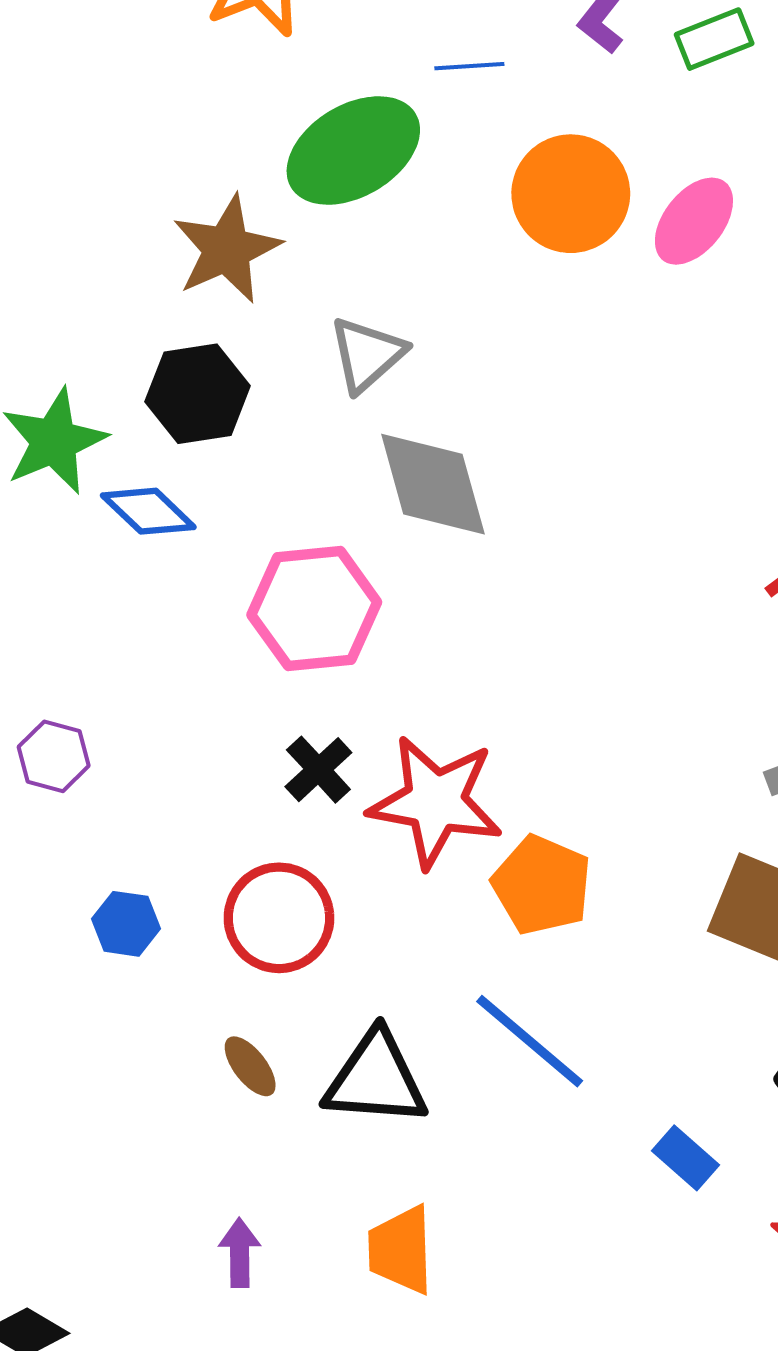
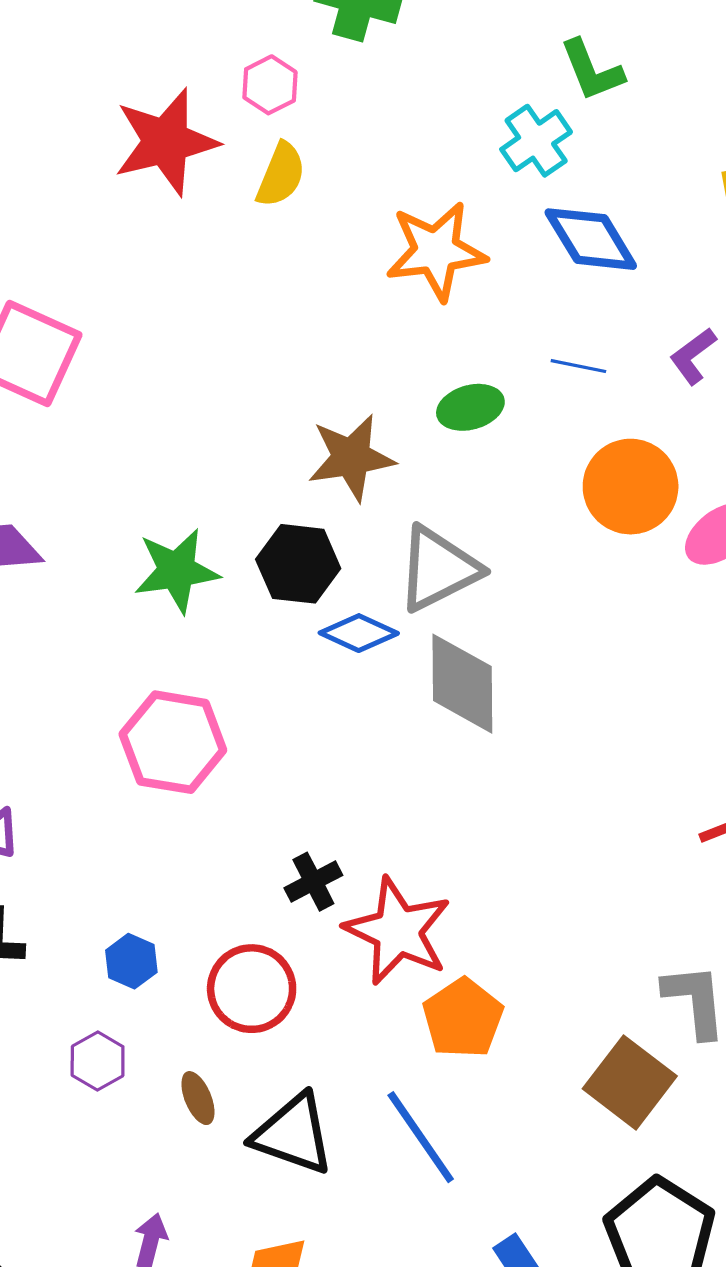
green ellipse: (353, 151) -> (470, 407), size x0.6
gray triangle: (367, 354) -> (438, 569), size x1.4
blue diamond: (148, 511) -> (359, 633), moved, turned -34
pink hexagon: (314, 608) -> (173, 742), moved
purple hexagon: (54, 756) -> (98, 1061), moved

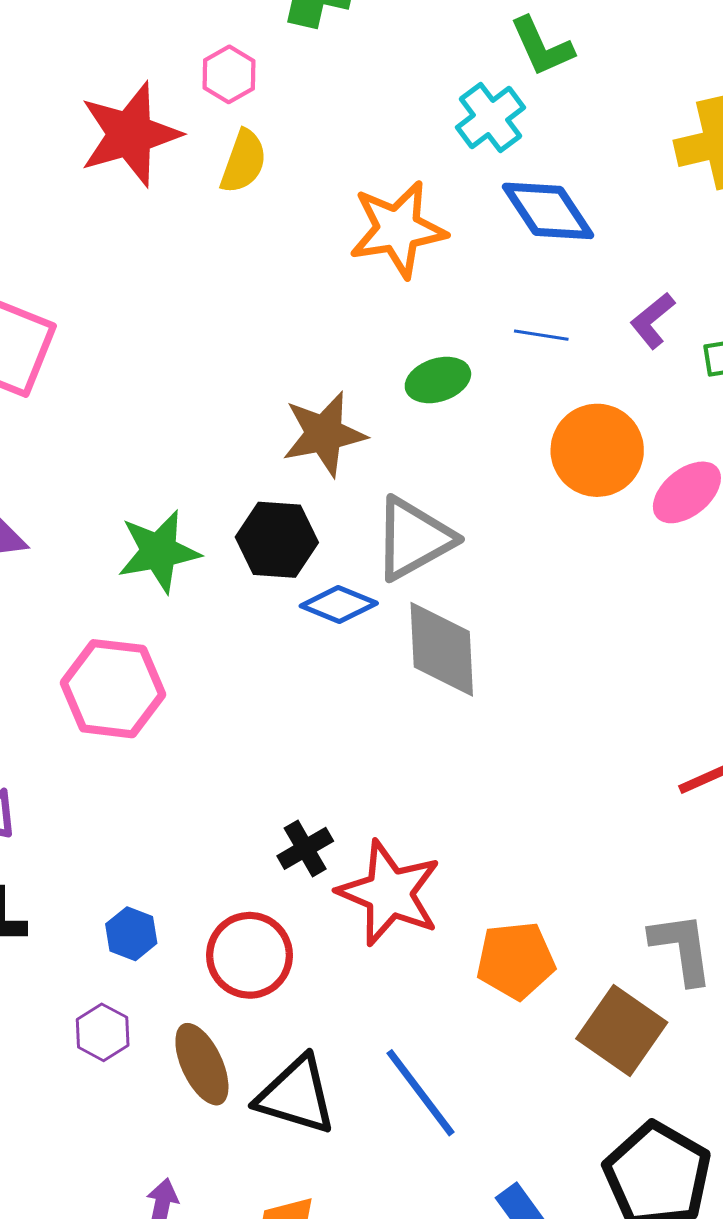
pink hexagon: (173, 742) -> (113, 689), moved
orange pentagon: (463, 1018) -> (516, 960), moved, turned 30
brown ellipse: (198, 1098) -> (202, 1064), size x1.6

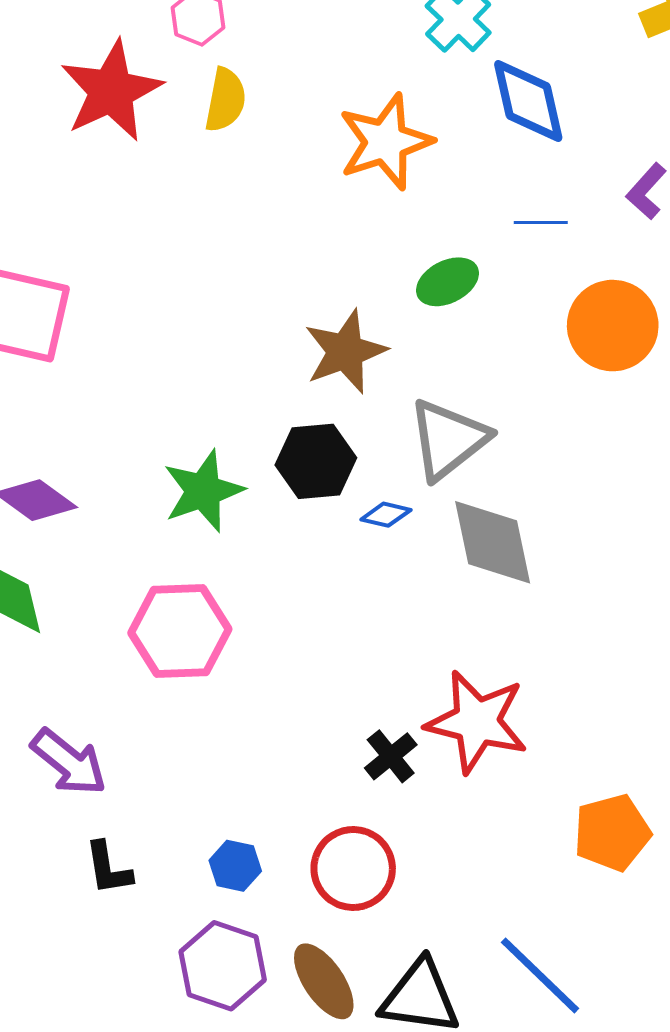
blue diamond: (548, 211) -> (528, 101), turned 30
blue diamond: (339, 605) -> (386, 515), size x0.7
red star: (389, 893) -> (477, 722), moved
purple hexagon: (103, 1032) -> (223, 966), size x1.6

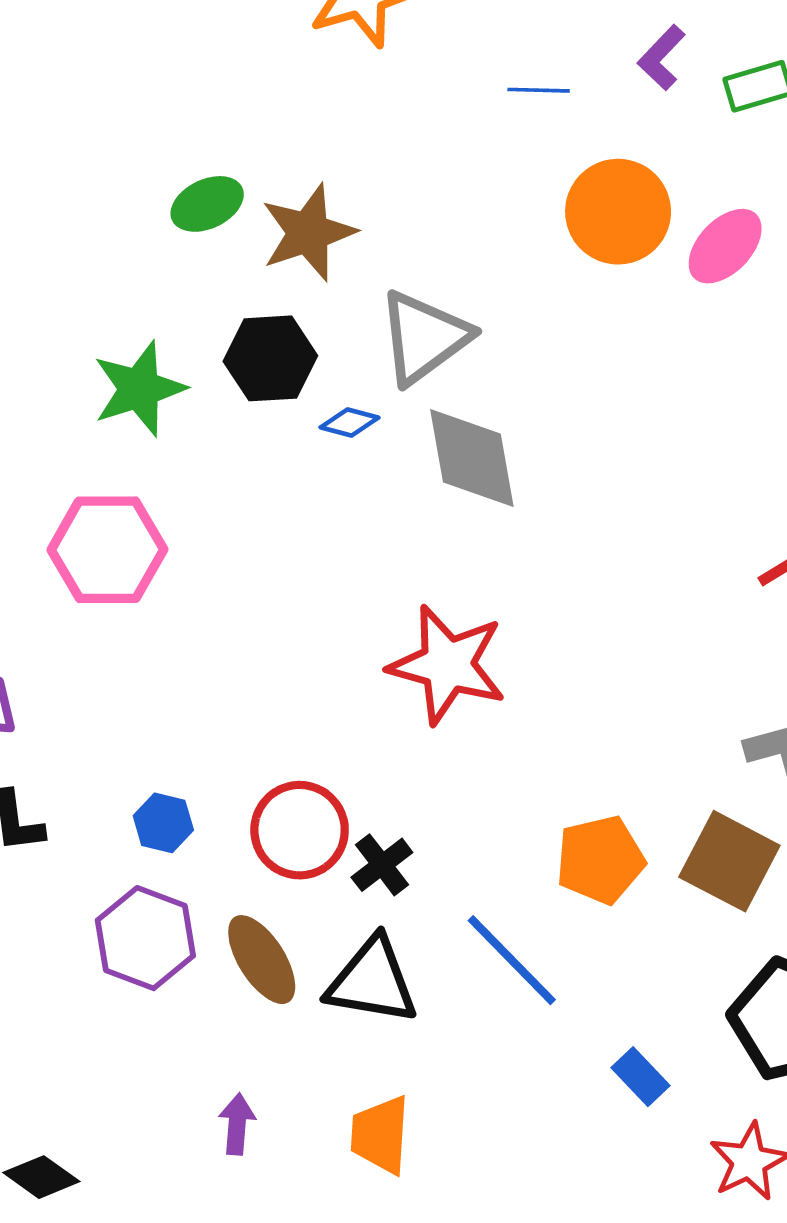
green ellipse: (447, 282) -> (207, 204), moved
black cross: (391, 756) -> (382, 865), moved
orange pentagon: (612, 833) -> (600, 860), moved

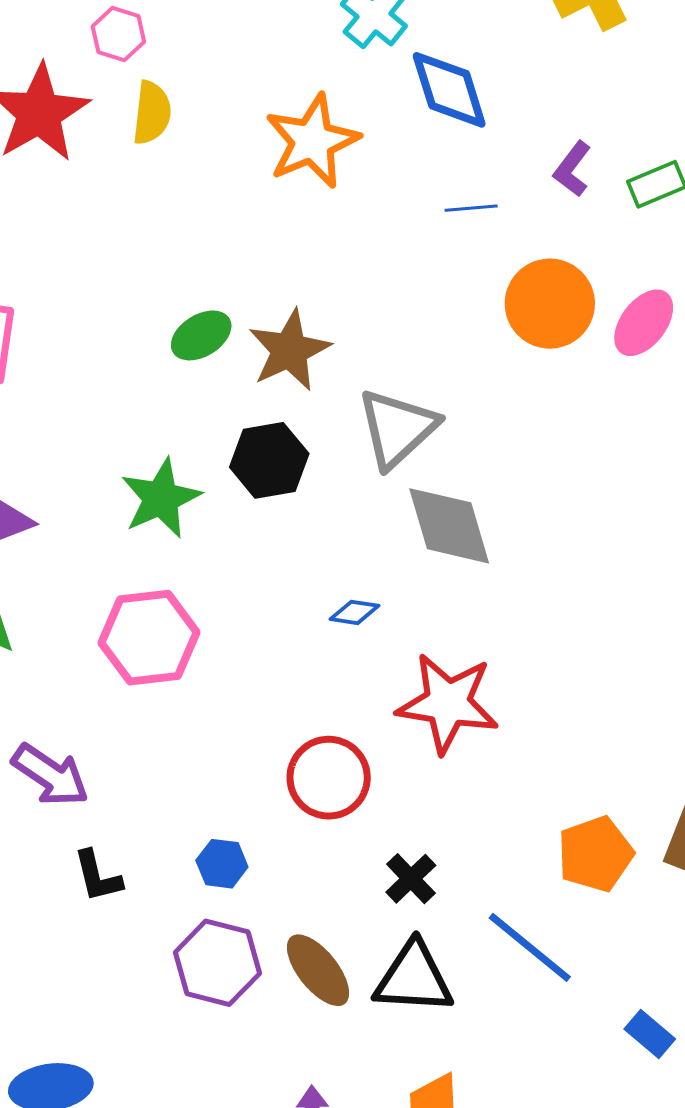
blue diamond: (350, 422) -> (355, 612), moved
red circle: (300, 830) -> (329, 778), moved

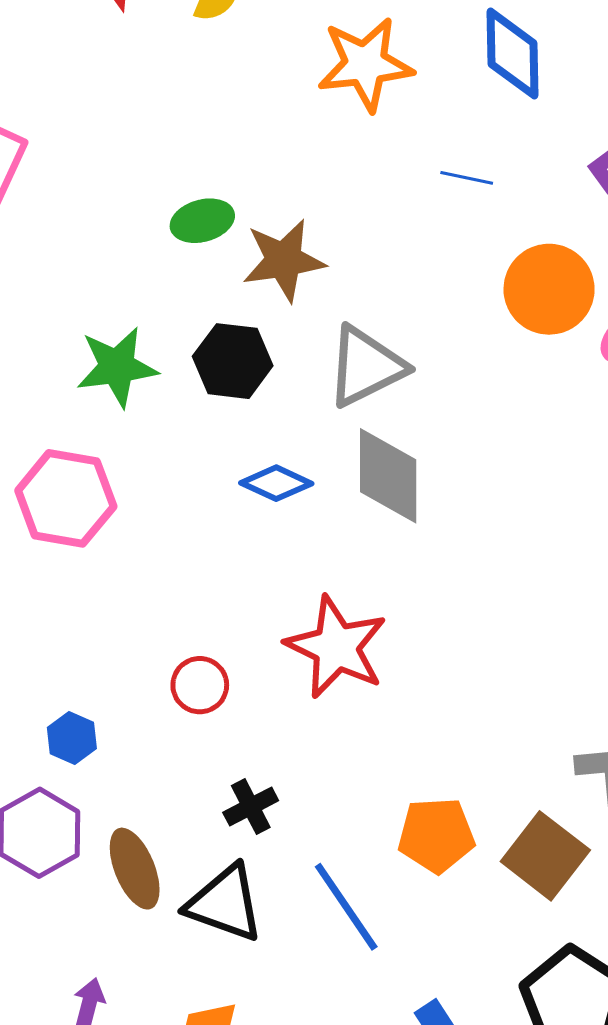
blue line: (471, 208) -> (467, 178), moved
blue diamond: (355, 612) -> (276, 483), moved, size x1.4
red circle: (329, 778) -> (200, 685), size x0.7

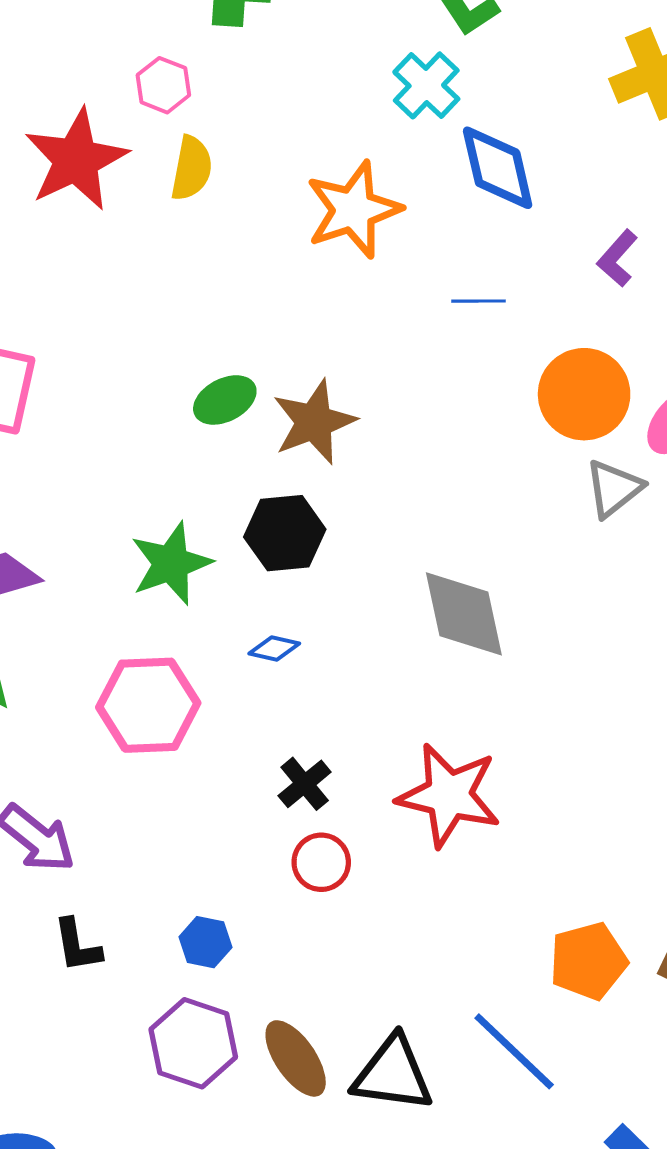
gray triangle: (366, 366) -> (614, 488), moved, size x0.7
blue diamond: (276, 483) -> (274, 649), moved, size x0.7
black cross: (251, 806) -> (305, 784), moved

